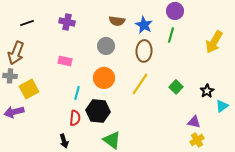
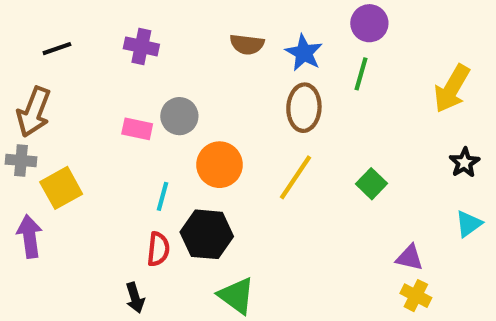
gray circle: (106, 46) -> (179, 116), moved
black star: (207, 91) -> (464, 163), moved
purple arrow: (14, 112) -> (29, 236), turned 96
yellow cross: (197, 140) -> (416, 296), turned -32

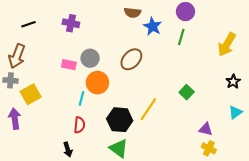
brown semicircle: (247, 44) -> (132, 13), moved
brown ellipse: (304, 108) -> (131, 59), moved, turned 40
orange circle: (219, 165) -> (97, 83), moved
yellow line: (296, 177) -> (148, 109), moved
black hexagon: (207, 234) -> (120, 120), moved

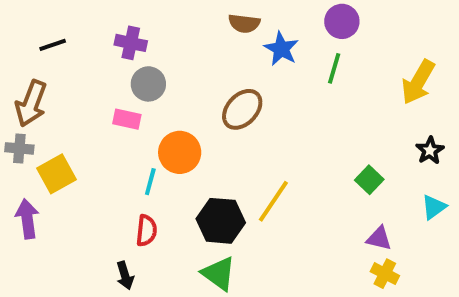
gray circle: (90, 58) -> (148, 84), moved
green square: (187, 92) -> (369, 180), moved

